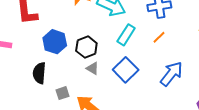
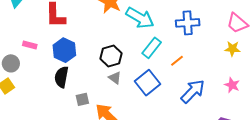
orange line: (159, 37) -> (177, 61), moved
blue hexagon: (55, 42) -> (64, 50), moved

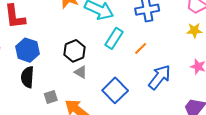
blue square: (148, 83) -> (115, 90), moved

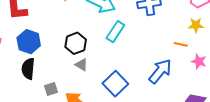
orange line: (141, 48) -> (181, 44), moved, turned 56

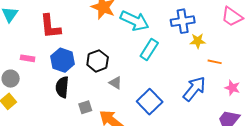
yellow star: (196, 25) -> (198, 41), moved
black hexagon: (76, 43) -> (98, 61), moved
pink star: (199, 61) -> (232, 88), moved

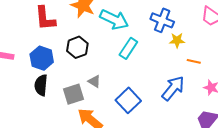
blue cross: (183, 21) -> (162, 20), turned 30
red L-shape: (50, 26) -> (45, 18), moved
black hexagon: (98, 61) -> (77, 47), moved
gray square: (85, 107) -> (74, 94), moved, size x1.5

